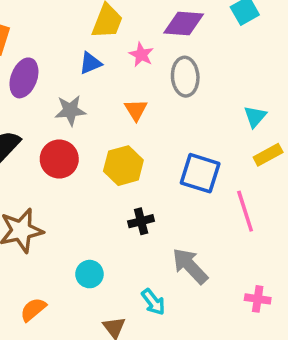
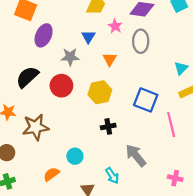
blue triangle: (90, 63) -> (88, 37), moved, turned -40
orange semicircle: (33, 310) -> (51, 174), moved

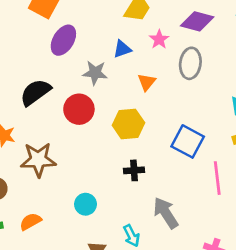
blue triangle: (88, 37) -> (122, 49), turned 32
orange semicircle: (51, 174) -> (31, 222), moved

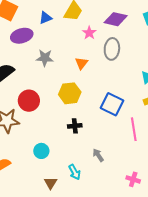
purple ellipse: (63, 40) -> (22, 36), turned 45
blue triangle: (122, 49) -> (45, 18), moved
red circle: (79, 109) -> (29, 101), moved
gray arrow: (166, 213) -> (98, 155), size x0.6

